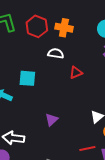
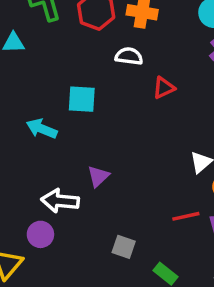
purple triangle: (52, 120) -> (98, 176), moved

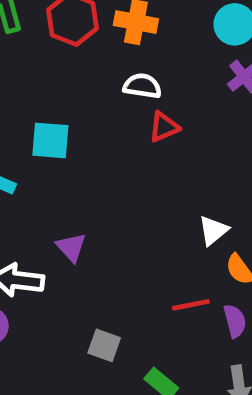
white semicircle: (129, 56) -> (142, 86), moved
purple triangle: (98, 176) -> (71, 247), turned -30

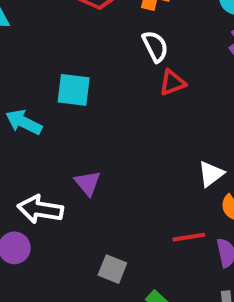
white semicircle: (142, 86) -> (155, 46), turned 52

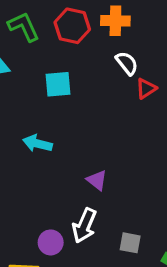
cyan square: (74, 90) -> (58, 84), moved
white arrow: (40, 209) -> (84, 226), moved, turned -64

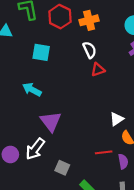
orange cross: (115, 21) -> (89, 20), turned -30
cyan arrow: (37, 143) -> (32, 89), moved
purple triangle: (97, 180) -> (51, 121), size x1.5

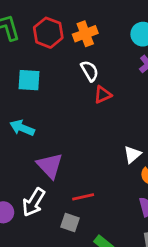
red line: (104, 152) -> (83, 197), moved

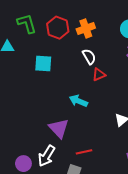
cyan arrow: (22, 128) -> (78, 101), moved

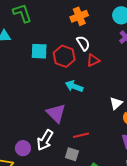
red hexagon: (58, 28) -> (64, 56), moved

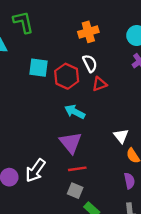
white triangle: (116, 103) -> (121, 136), turned -32
purple triangle: (56, 113) -> (71, 143), moved
gray square: (72, 154) -> (75, 191), moved

